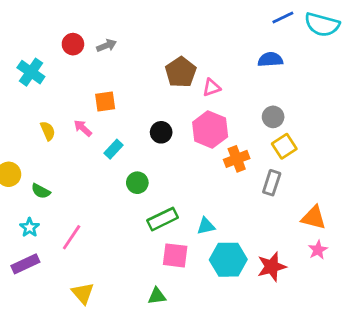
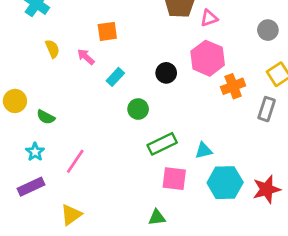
gray circle: (273, 117) -> (268, 30), moved
yellow semicircle: (48, 131) -> (52, 49), moved
black circle: (161, 132) -> (166, 73), moved
yellow triangle: (83, 293) -> (71, 215), moved, turned 35

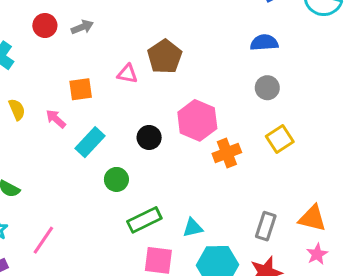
pink triangle: (209, 18) -> (127, 74), moved, turned 30
cyan rectangle: (115, 77) -> (90, 142), size x1.4
gray rectangle: (267, 109) -> (266, 226), moved

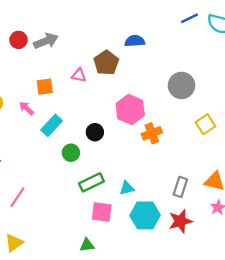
gray arrow: (82, 27) -> (46, 41), size x1.5
blue semicircle: (264, 43) -> (135, 41), moved
gray circle: (267, 88) -> (181, 85), size x1.5
black circle: (149, 137) -> (95, 132), moved
yellow square: (280, 139) -> (205, 124), moved

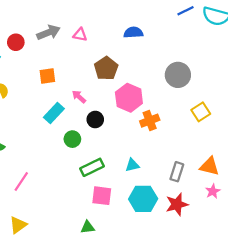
red circle: (19, 40) -> (16, 42), moved
brown pentagon: (106, 63) -> (106, 68), moved
pink triangle: (79, 75) -> (80, 35), moved
pink arrow: (26, 108) -> (79, 97), moved
cyan triangle: (127, 188) -> (132, 165), moved

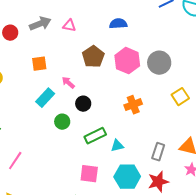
pink hexagon: (129, 98) -> (127, 61), moved
green rectangle: (92, 167) -> (95, 136), moved

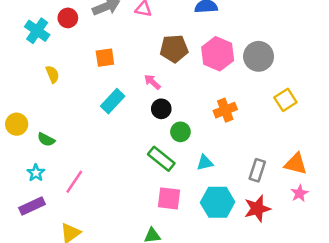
brown pentagon: (93, 57) -> (174, 49), turned 30
pink arrow: (68, 83) -> (152, 82), moved
green circle: (62, 122) -> (180, 132), moved
green rectangle: (95, 136) -> (161, 159), moved, turned 65

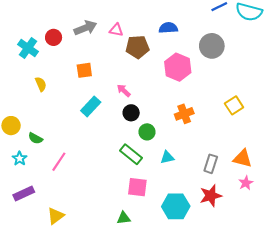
brown pentagon: (174, 49) -> (137, 47), moved
gray circle: (259, 56) -> (212, 46), moved
cyan star: (36, 173) -> (20, 158), moved
pink line: (74, 182) -> (59, 162), moved
cyan hexagon: (218, 202) -> (176, 206), moved

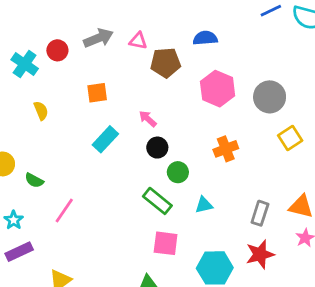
gray circle: (212, 46) -> (270, 97), moved
cyan star: (20, 158) -> (14, 220), moved

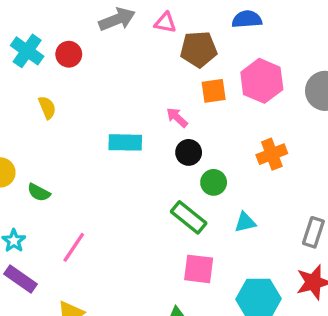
red circle: (57, 50) -> (69, 54), moved
orange square: (97, 93) -> (214, 91), moved
cyan rectangle: (105, 139) -> (125, 142), turned 48
pink line: (64, 210) -> (74, 247), moved
purple rectangle: (19, 252) -> (20, 279), turned 60

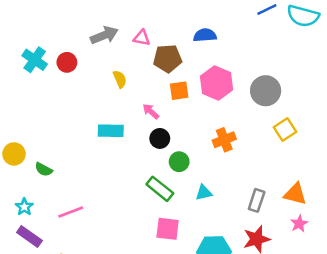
yellow semicircle: (47, 107) -> (120, 79), moved
pink line: (74, 247) -> (71, 212), turned 35

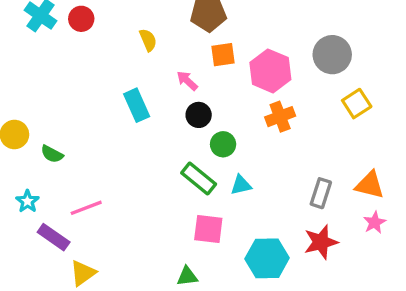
pink hexagon: (217, 83) -> (270, 71), moved
cyan rectangle: (111, 131) -> (137, 105), turned 65
cyan triangle: (204, 193) -> (241, 185), moved
purple rectangle: (29, 237) -> (54, 237), moved

